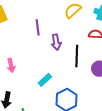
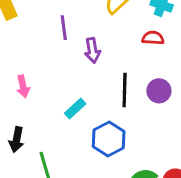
black line: (77, 56) -> (125, 90), moved

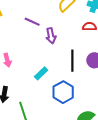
purple line: (64, 28) -> (32, 22), turned -56

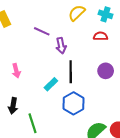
black line: (72, 61) -> (71, 72), moved

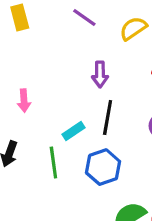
purple line: (42, 31) -> (84, 17), moved
green line: (32, 123) -> (53, 163), moved

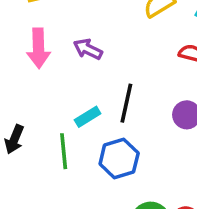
purple arrow: (100, 74) -> (88, 49), moved, turned 115
pink arrow: (24, 101) -> (39, 48), moved, size x1.5

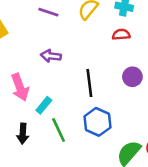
pink arrow: (39, 48) -> (20, 87), moved
cyan rectangle: (88, 117) -> (44, 105), moved

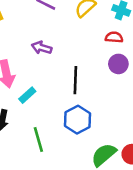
purple circle: (132, 77) -> (118, 64), moved
green line: (59, 130) -> (38, 140), moved

